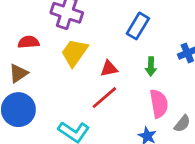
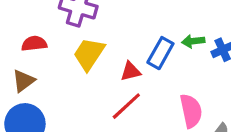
blue rectangle: (138, 26) -> (160, 53), moved
green arrow: (151, 66) -> (193, 41), moved, turned 84

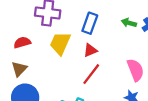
green arrow: (193, 41) -> (129, 23), turned 32
blue rectangle: (160, 53) -> (90, 23), moved

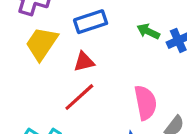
blue rectangle: (90, 23) -> (91, 22), turned 42

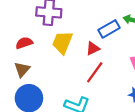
blue rectangle: (91, 22) -> (109, 29), moved

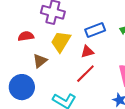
blue rectangle: (109, 29) -> (95, 30), moved
brown triangle: (22, 69) -> (40, 61), moved

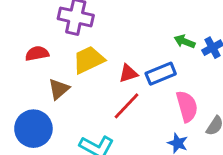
blue rectangle: (95, 30) -> (161, 74), moved
yellow trapezoid: (61, 42) -> (89, 60), turned 35

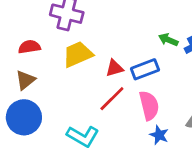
brown triangle: (59, 89) -> (25, 80), moved
pink semicircle: (187, 106) -> (149, 106), moved

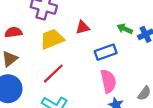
red triangle: (115, 68) -> (83, 27), moved
red line: (112, 99) -> (53, 74), moved

